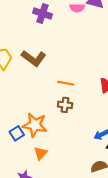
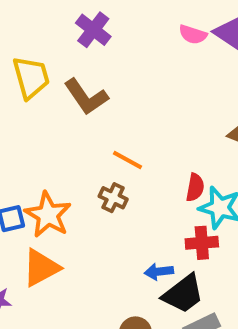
purple cross: (43, 14) -> (93, 30), moved
orange triangle: (41, 153) -> (41, 268), size x1.5

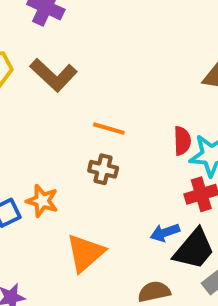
orange star: (48, 215) -> (42, 201), size x0.7
orange triangle: (41, 268) -> (85, 253), moved

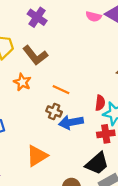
orange star: (42, 201) -> (22, 82), moved
blue arrow: (165, 233) -> (71, 122), moved, size x1.5

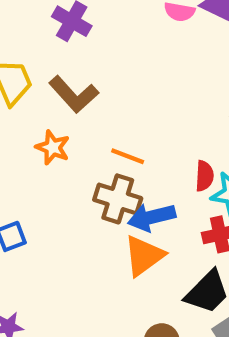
brown cross: (54, 111) -> (118, 199), size x1.5
orange triangle: (37, 156) -> (144, 256), moved

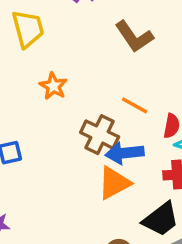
brown L-shape: (74, 94) -> (134, 37), moved
orange line: (128, 156) -> (135, 105), moved

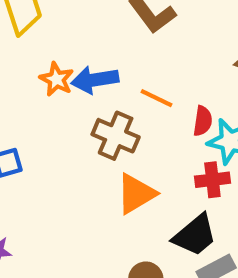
blue arrow: (125, 153) -> (95, 80), moved

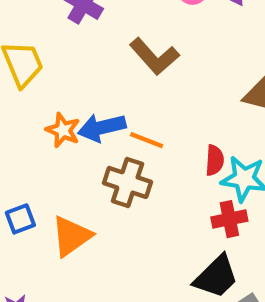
orange line: (156, 98) -> (147, 140), moved
orange triangle: (136, 194) -> (71, 236), moved

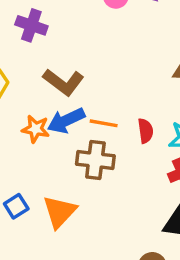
brown L-shape: (154, 56) -> (63, 82), moved
red semicircle: (215, 160) -> (145, 131), moved

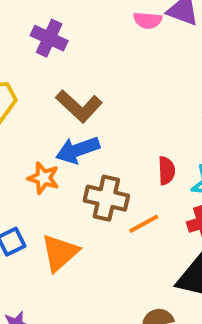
orange line: (104, 123) -> (144, 224), moved, turned -44
orange star: (36, 129) -> (43, 178), moved

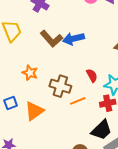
blue arrow: (78, 150) -> (73, 39), moved
red semicircle: (167, 171) -> (92, 75), turned -32

